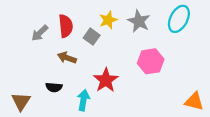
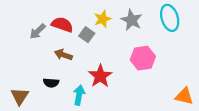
cyan ellipse: (179, 19) -> (170, 18), turned -45
red semicircle: (66, 26) -> (62, 25), turned -65

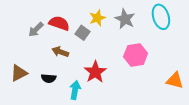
brown triangle: (20, 96) -> (19, 73), moved, turned 30
orange triangle: (184, 96) -> (175, 80), moved

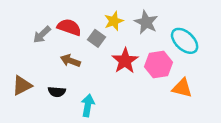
cyan ellipse: (161, 17) -> (185, 41), moved, turned -30
red star: (95, 72) -> (125, 61), moved
orange triangle: (175, 80) -> (182, 88), moved

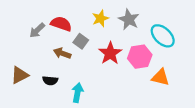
gray square: (96, 38) -> (81, 41), moved

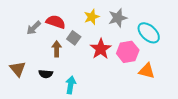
gray star: (129, 19) -> (118, 18), turned 30
brown arrow: (62, 53) -> (57, 49), turned 70
brown triangle: (20, 75) -> (18, 69), turned -42

